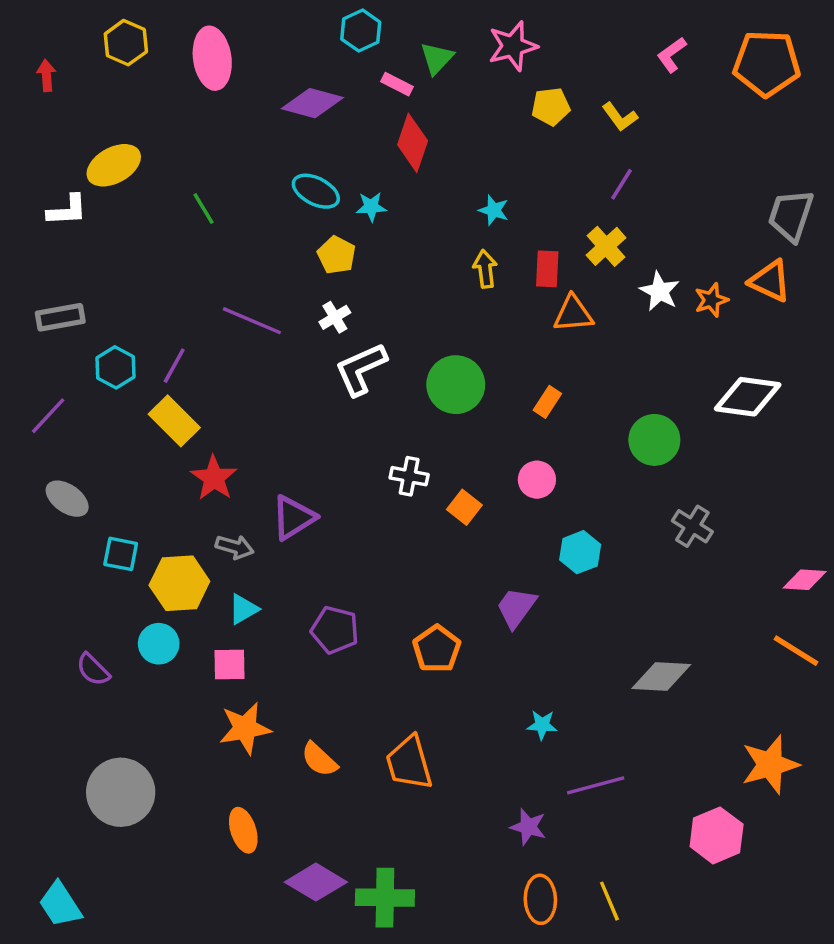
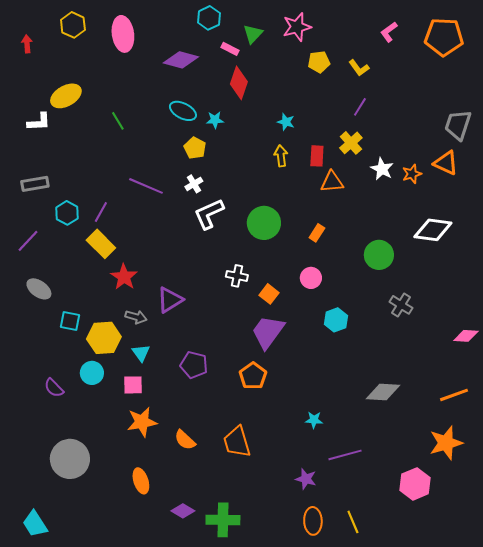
purple trapezoid: (516, 607) -> (268, 332), moved, size x1.4
cyan triangle: (243, 609) -> (141, 353), turned -36
orange line: (796, 651) -> (454, 395), moved, turned -52
purple diamond: (316, 882) -> (183, 511), size x0.7

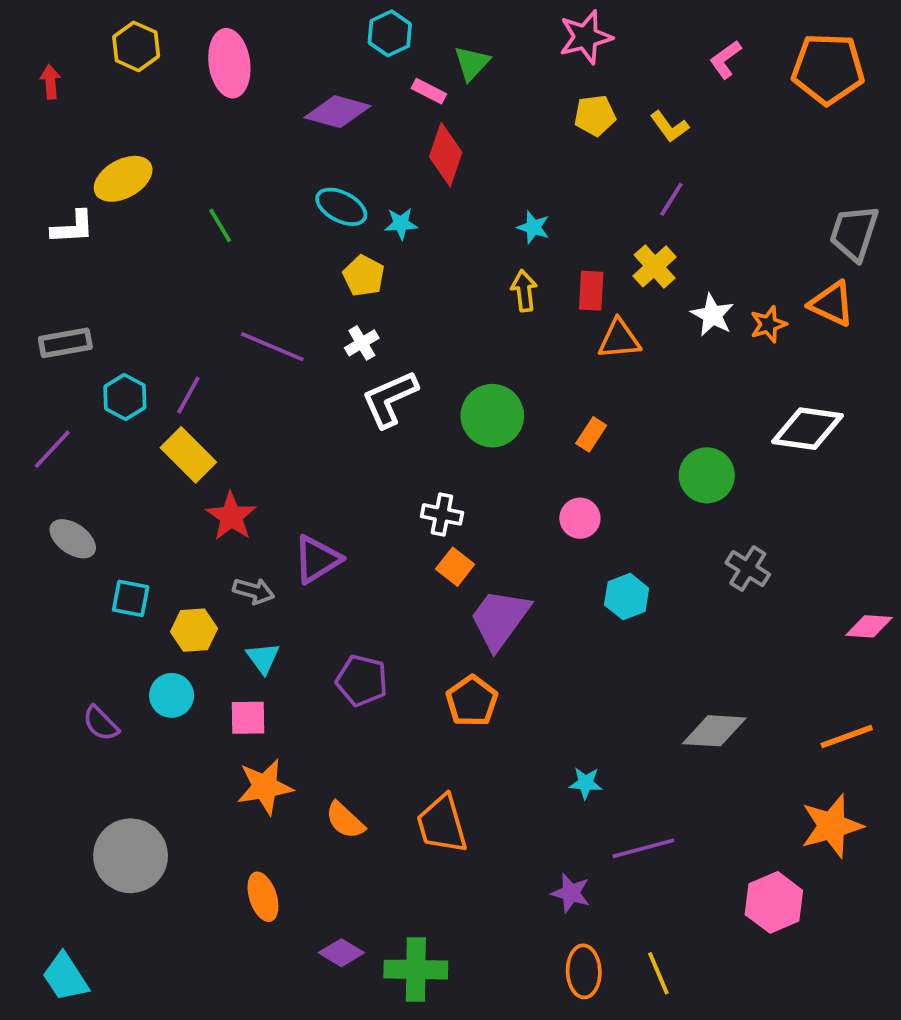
pink star: (297, 27) -> (586, 37), moved
orange square: (269, 294) -> (455, 567), moved
yellow hexagon: (104, 338) -> (194, 630), size x0.7

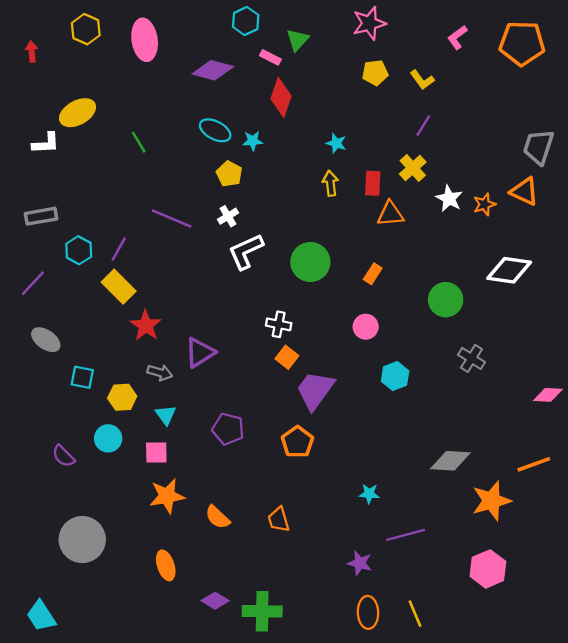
orange trapezoid: (442, 824) -> (279, 520), size x0.7
orange star: (832, 826) -> (491, 501), moved

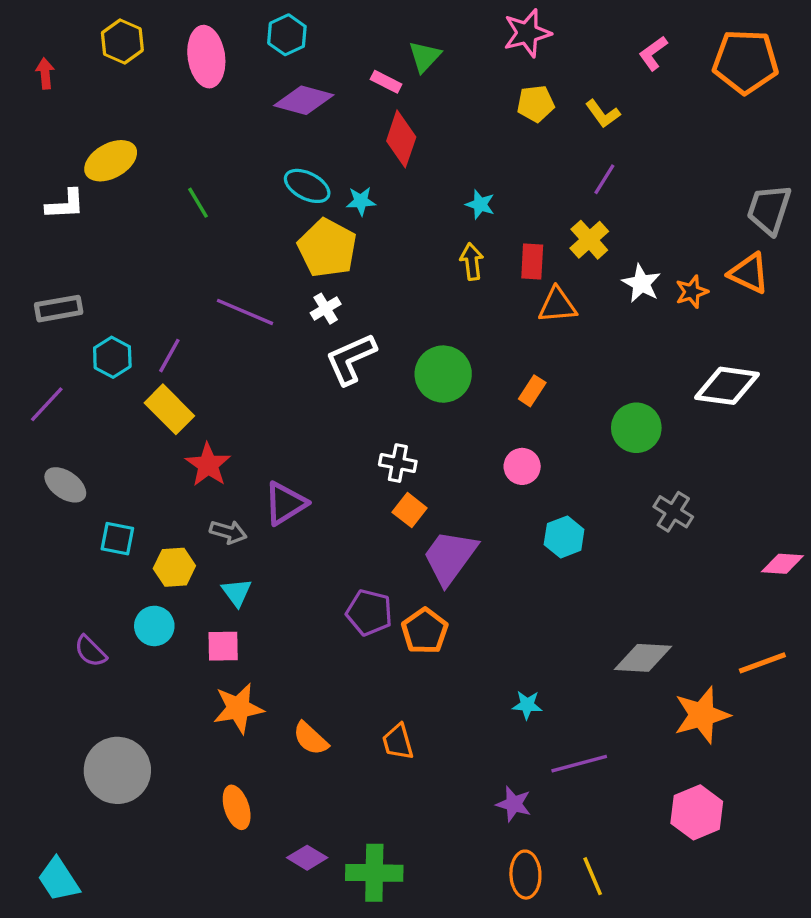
cyan hexagon: (246, 21) -> (287, 35), moved
yellow pentagon: (229, 174) -> (327, 248), size x1.6
purple pentagon: (228, 429) -> (369, 613), moved

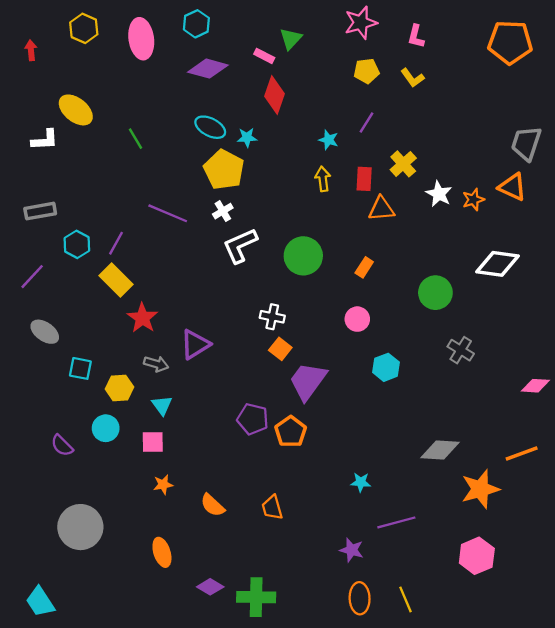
pink L-shape: (653, 53) -> (416, 36), moved, turned -40
yellow ellipse: (111, 161) -> (76, 110), turned 68
purple line: (604, 179) -> (366, 123), moved
orange star: (238, 708) -> (163, 485), size x0.6

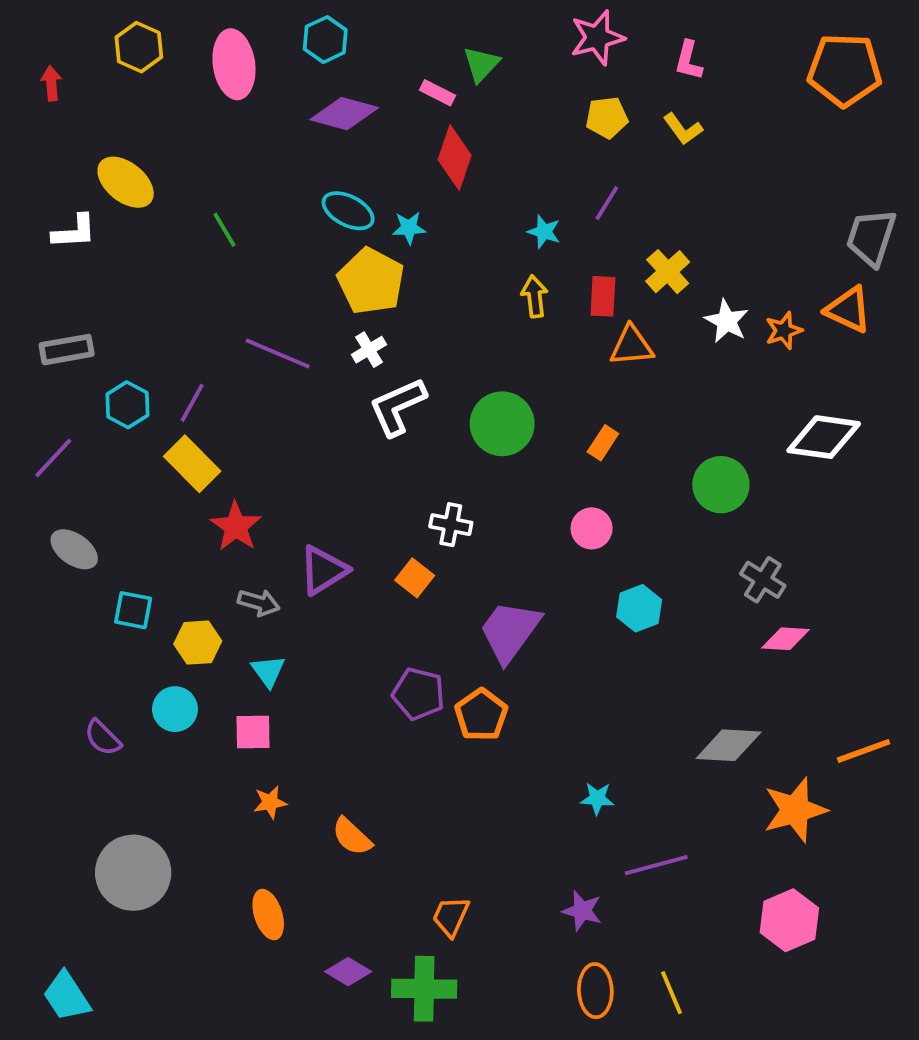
orange square: (280, 349) -> (415, 578), moved
pink diamond: (535, 386) -> (786, 639), moved
orange trapezoid: (272, 508) -> (451, 916), moved, turned 40

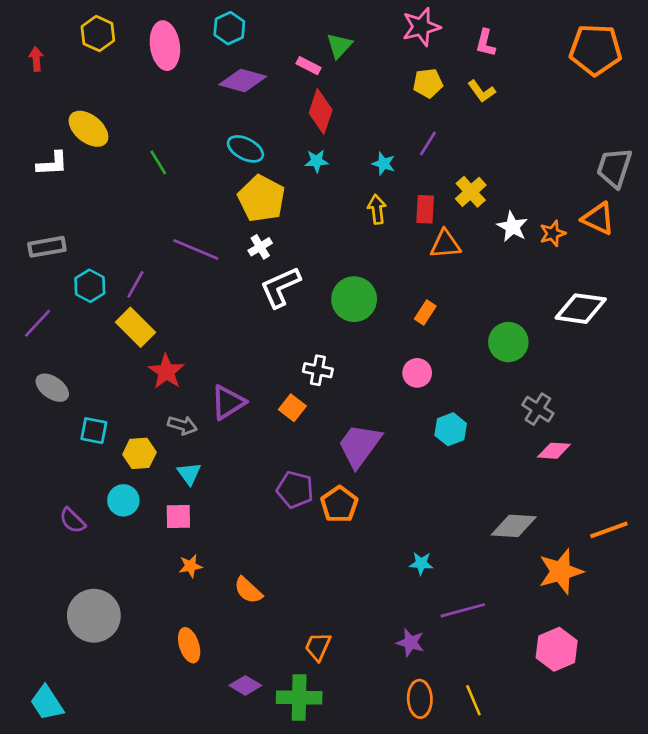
cyan star: (409, 228) -> (317, 161), moved

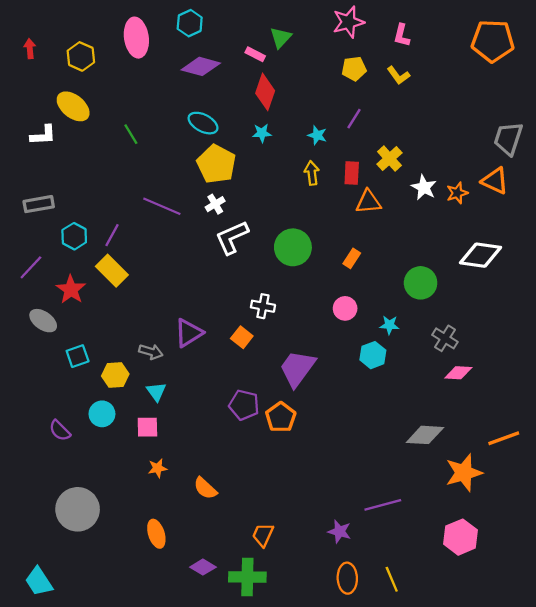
yellow hexagon: (98, 34) -> (81, 56), moved
red star: (166, 372) -> (71, 290), moved
cyan square: (94, 431) -> (78, 356), turned -30
cyan star: (421, 563) -> (389, 325), moved

